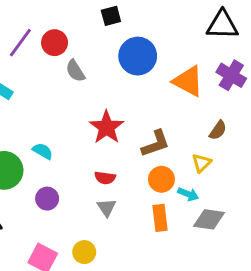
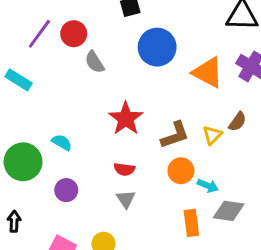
yellow triangle: (202, 163) -> (212, 135), moved
orange rectangle: (160, 218) -> (191, 223), moved

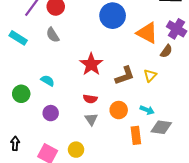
gray semicircle: (95, 62) -> (53, 35), moved
brown semicircle: (238, 122) -> (166, 51), moved
green circle: (23, 162) -> (21, 94), size x0.7
orange circle: (181, 171) -> (119, 110), moved
black arrow: (14, 221) -> (15, 144), moved

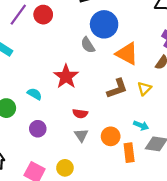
orange triangle: (147, 33) -> (127, 54), moved
gray semicircle: (53, 35) -> (88, 45), moved
red star: (91, 64) -> (66, 77), moved
orange circle: (119, 110) -> (111, 136), moved

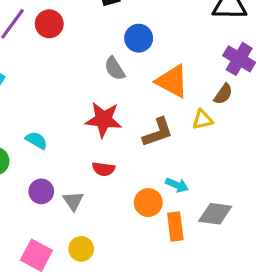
blue circle: (104, 24) -> (139, 38), size x0.7
red star: (66, 77) -> (104, 120), moved, turned -30
yellow triangle: (144, 88) -> (202, 120), moved, turned 32
cyan arrow: (141, 125) -> (177, 185), moved
gray triangle: (81, 135) -> (73, 201), moved

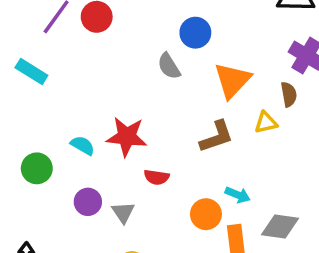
orange triangle: (172, 81) -> (232, 80), turned 45
brown semicircle: (223, 94) -> (289, 94), turned -45
red star: (104, 120) -> (127, 137), moved

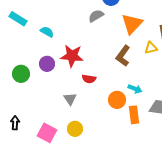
gray semicircle: (169, 66) -> (96, 16), turned 91
brown L-shape: (217, 137) -> (123, 56), turned 145
cyan semicircle: (83, 145) -> (47, 32), moved
purple circle: (88, 202) -> (47, 64), moved

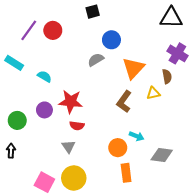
red semicircle: (89, 79) -> (77, 126), moved
orange rectangle: (134, 115) -> (126, 173), moved
black arrow: (15, 123) -> (11, 151), moved
yellow circle: (75, 129) -> (74, 178), size x1.5

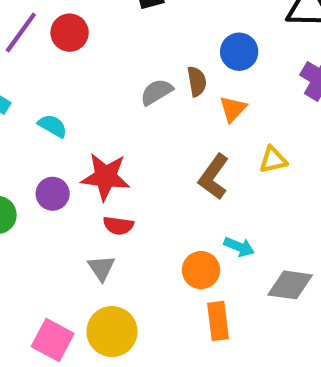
blue circle: (111, 40) -> (239, 52), moved
orange triangle: (133, 68) -> (233, 109), size x0.6
brown semicircle: (167, 76) -> (197, 81), moved

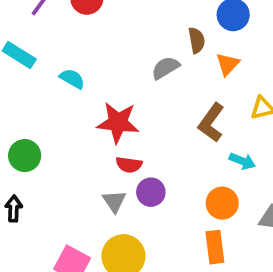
gray semicircle: (156, 92) -> (165, 68), moved
purple circle: (53, 194) -> (151, 192), moved
cyan arrow: (239, 247) -> (242, 161), moved
orange circle: (201, 270) -> (222, 203), moved

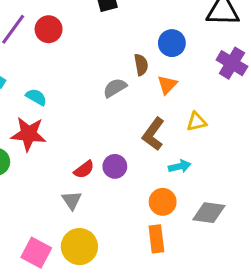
red star: (118, 123) -> (29, 134), moved
cyan arrow: (242, 161) -> (180, 166), turned -35
red semicircle: (129, 165) -> (84, 169), turned -45
purple circle: (151, 192) -> (115, 166), moved

